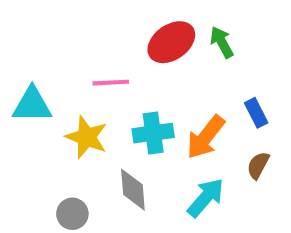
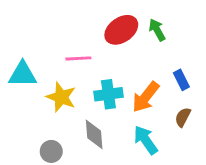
cyan arrow: (206, 198) -> (146, 140), turned -76

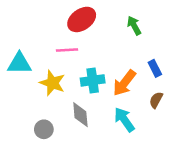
red ellipse: (121, 30) -> (82, 19), moved

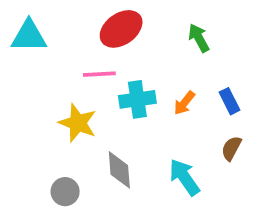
cyan triangle: (19, 63) -> (29, 36), moved
cyan cross: (93, 80) -> (137, 99), moved
orange arrow: (124, 83) -> (184, 103), moved, size x0.6

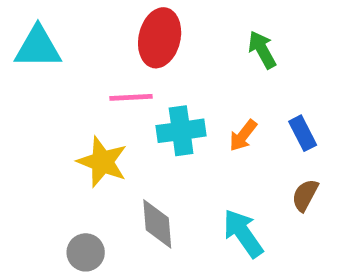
red ellipse: (121, 29) -> (160, 38), turned -42

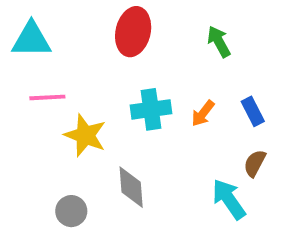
pink line: (131, 97) -> (47, 97), moved
cyan arrow: (243, 233) -> (229, 199), moved

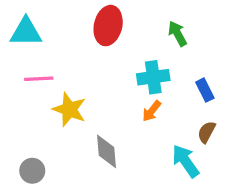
cyan cross: (151, 109) -> (153, 77), moved
orange arrow: (203, 113) -> (152, 111), moved
gray circle: (71, 211) -> (32, 171), moved

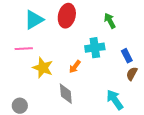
cyan triangle: (26, 32) -> (34, 20), moved, turned -30
orange arrow: (152, 111) -> (75, 67), moved
brown semicircle: (207, 132) -> (132, 74), moved

